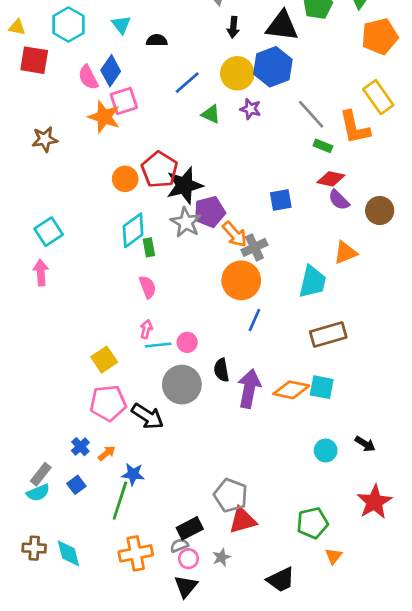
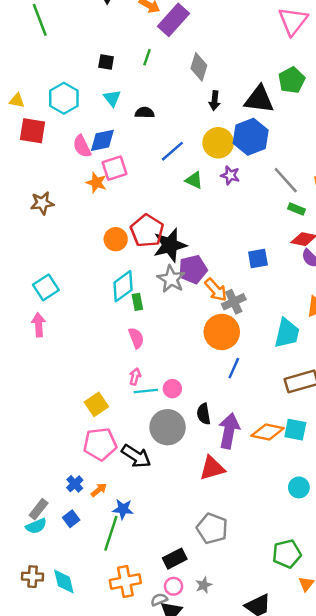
blue diamond: (111, 71) -> (102, 140), turned 44
orange star: (104, 117) -> (96, 183), size x0.7
red triangle: (243, 520) -> (212, 468), moved
gray semicircle: (179, 545) -> (159, 600), moved

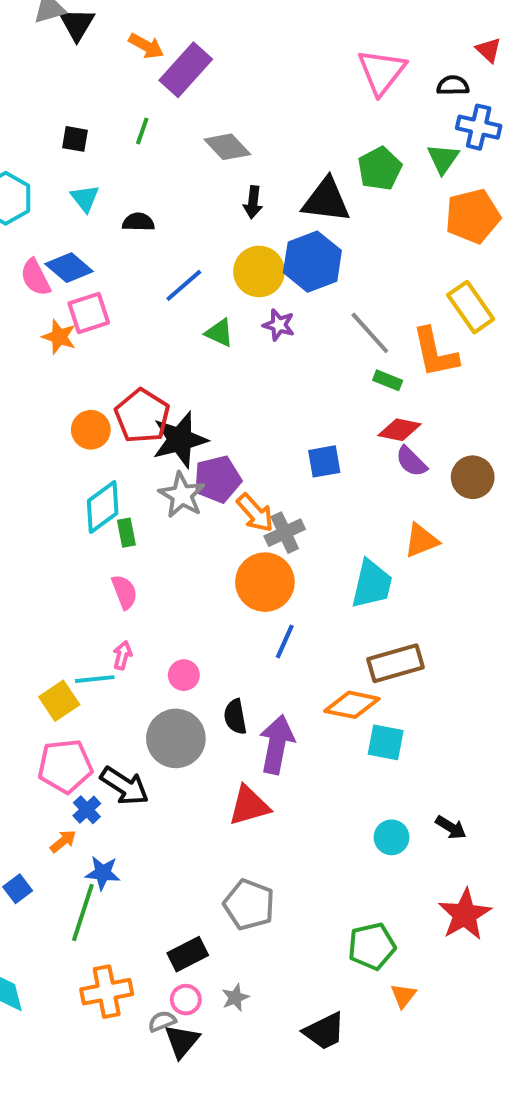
gray diamond: (199, 67) -> (227, 147), turned -60
blue diamond: (102, 140) -> (69, 268), turned 52
cyan line: (146, 391) -> (95, 679), moved
orange diamond: (268, 432) -> (352, 705), moved
blue cross: (75, 484) -> (87, 810), moved

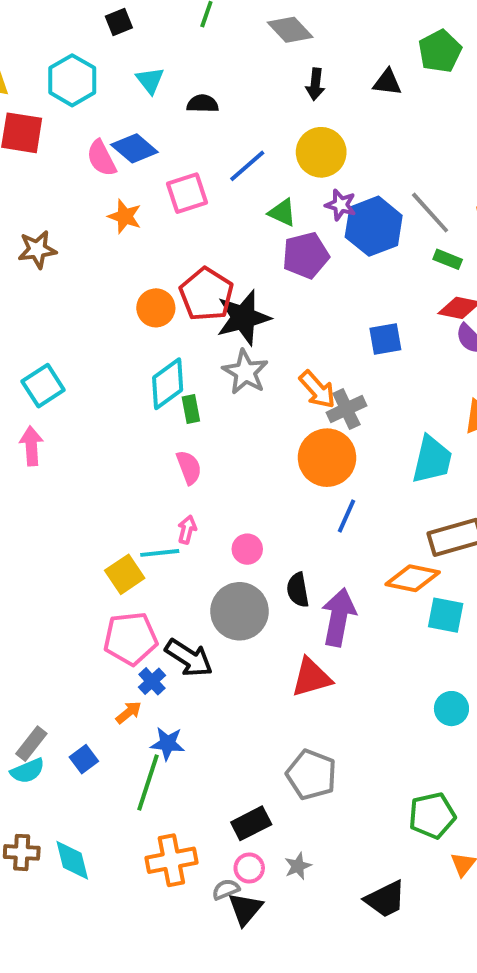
black square: (75, 139) -> (119, 22), moved, turned -32
black triangle: (326, 200) -> (387, 82), size x0.6
blue hexagon: (312, 262) -> (374, 226), moved
pink square: (89, 313) -> (187, 193), moved
purple pentagon: (217, 479) -> (306, 255), moved

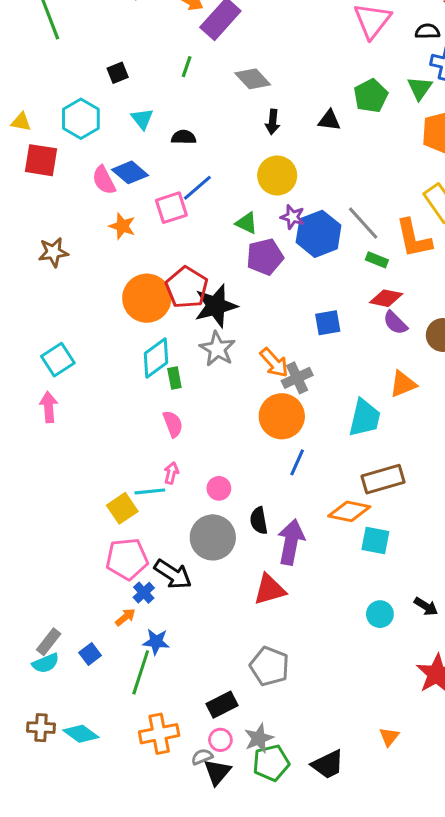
blue line: (247, 166) -> (197, 188), moved
orange circle: (156, 308) -> (147, 298), size x1.6
green pentagon: (432, 815) -> (271, 763), moved
cyan diamond: (72, 860) -> (81, 734), turned -40
gray star: (298, 866) -> (259, 738), size x1.4

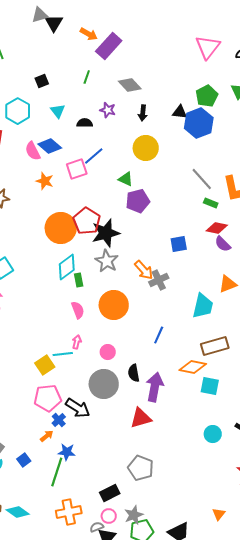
purple star: (293, 217) -> (108, 110), moved
blue hexagon: (319, 234) -> (199, 123), moved
orange circle: (282, 416) -> (114, 305), moved

